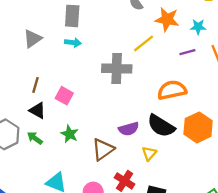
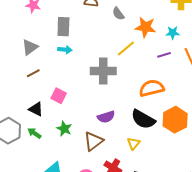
brown line: (35, 85) -> (33, 73), moved, turned 48
purple semicircle: (129, 129) -> (106, 117), moved

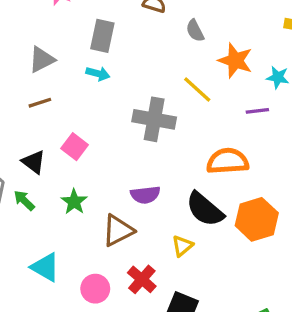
yellow line: (126, 49) -> (197, 89), turned 72

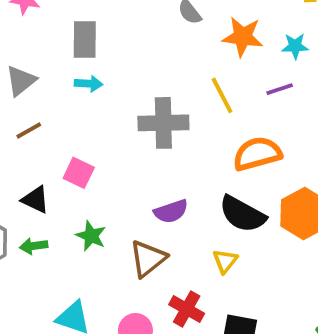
yellow line: (197, 89) -> (222, 95), moved, turned 32
green arrow: (24, 200) -> (34, 246), turned -40

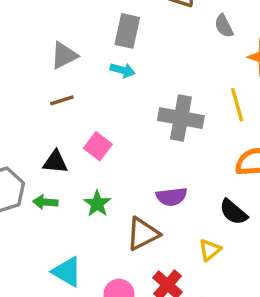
black triangle: (36, 200) -> (55, 162), turned -32
black semicircle: (242, 214) -> (233, 212), size x0.7

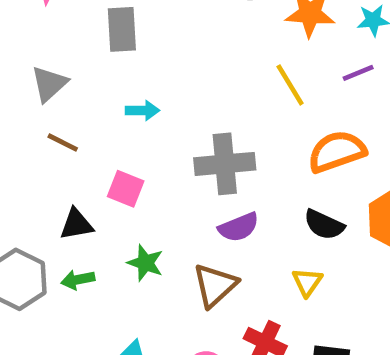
cyan arrow: (123, 70) -> (142, 111), moved
brown line: (62, 100) -> (63, 142), turned 60
gray cross: (181, 118) -> (225, 164), moved

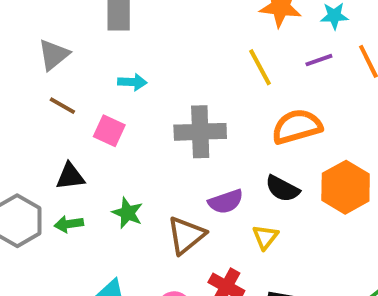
pink square: (126, 189) -> (109, 131), moved
purple semicircle: (239, 227) -> (226, 202), moved

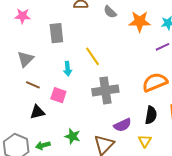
yellow line: (260, 67) -> (92, 56), moved
cyan arrow: (132, 82) -> (68, 69), turned 88
black triangle: (70, 176) -> (37, 112), moved
black semicircle: (282, 189) -> (151, 115), turned -102

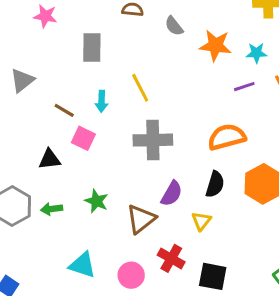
gray triangle: (26, 59) -> (22, 80), moved
brown line: (33, 85) -> (64, 110), moved
purple semicircle: (123, 125) -> (172, 194), turned -42

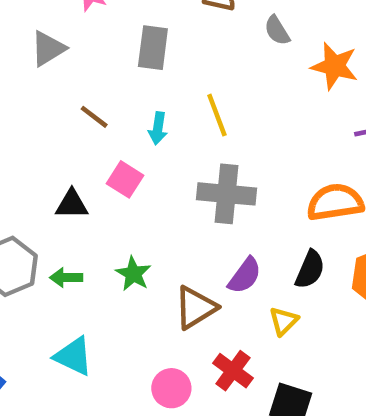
gray triangle: (22, 80) -> (48, 49), moved
brown line: (64, 110) -> (94, 117), moved
cyan triangle: (82, 265) -> (73, 356), moved

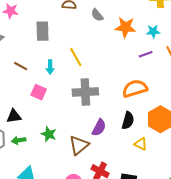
black triangle: (72, 204) -> (14, 116), moved
yellow triangle: (284, 321) -> (141, 144), moved, turned -40

